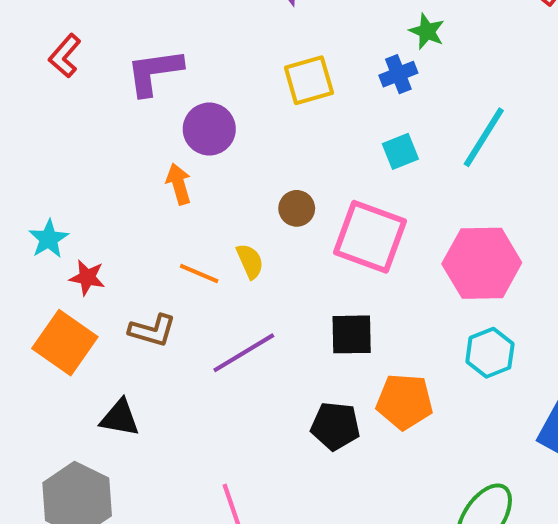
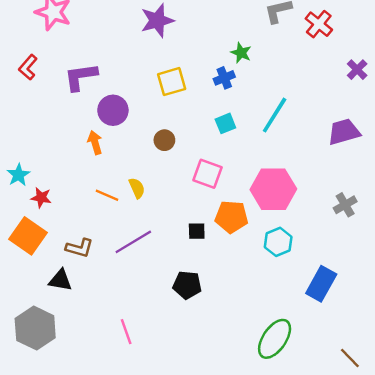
brown circle: (297, 208) -> (164, 140), moved
pink square: (370, 237) -> (208, 174), size x0.7
brown L-shape: (152, 330) -> (79, 248), moved
black square: (352, 334) -> (197, 231), size x0.7
orange pentagon: (405, 402) -> (231, 217), moved

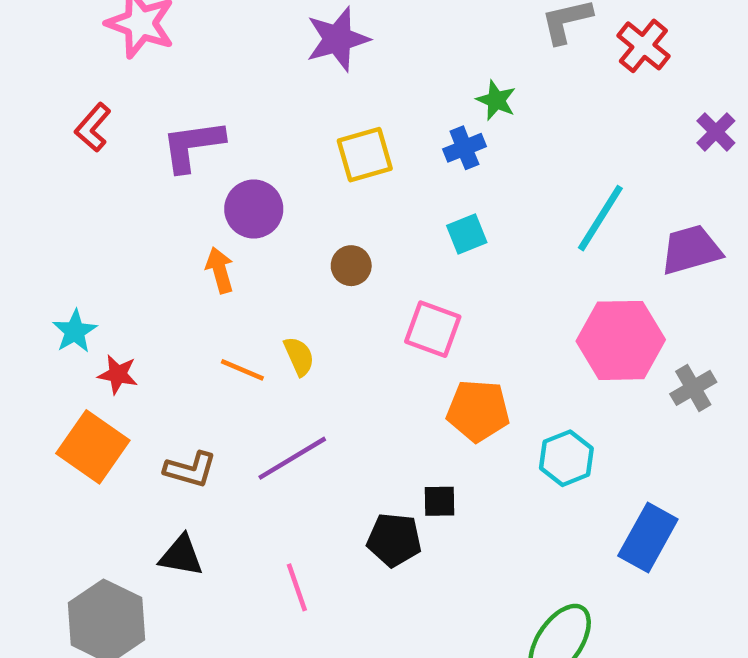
cyan line: (275, 115) -> (600, 218), moved
pink hexagon: (273, 189) -> (621, 340), moved
black square: (197, 231) -> (440, 501), moved
black triangle: (60, 280) -> (181, 556), moved
pink line: (126, 332) -> (297, 587), moved

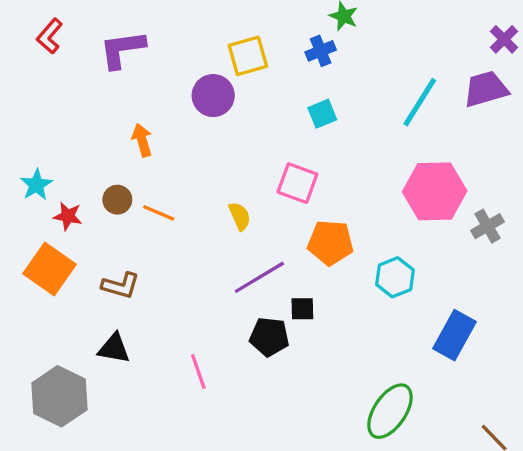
purple circle: (254, 209) -> (213, 96), moved
purple trapezoid: (691, 250) -> (486, 89), moved
brown circle: (351, 266) -> (117, 200), moved
yellow semicircle: (299, 356) -> (240, 216), moved
purple line: (292, 458) -> (259, 277), moved

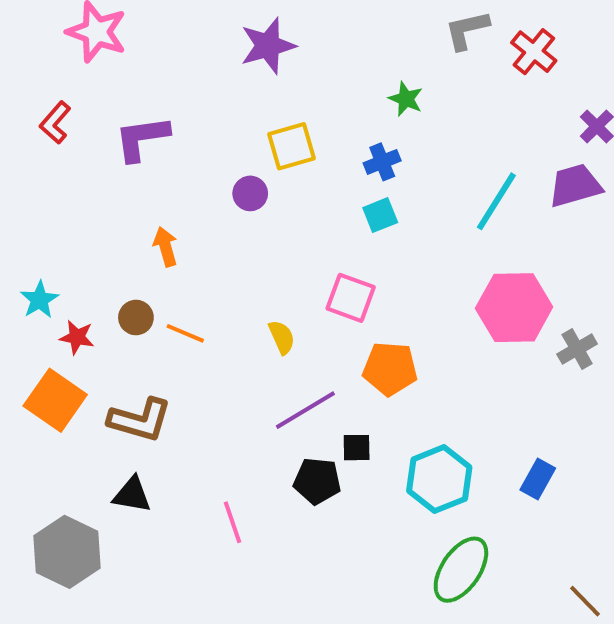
blue cross: (321, 51) -> (382, 162), moved
purple circle: (213, 96) -> (250, 193), size x0.7
cyan hexagon: (395, 277) -> (439, 479), moved, size x1.4
brown L-shape: (121, 286) -> (140, 420), size x1.4
blue rectangle: (454, 335) -> (538, 479), size x0.7

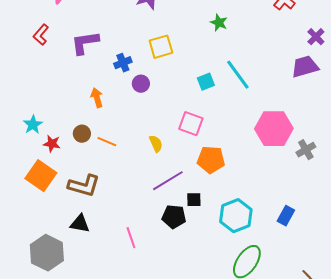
blue cross: (382, 162) -> (123, 63), moved
purple circle: (250, 193) -> (141, 84), moved
cyan line: (496, 201) -> (238, 75), moved, turned -68

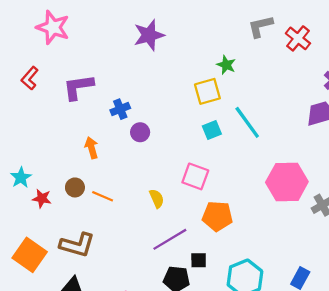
yellow square: (161, 47) -> (207, 91), moved
orange square: (41, 176) -> (30, 255), moved

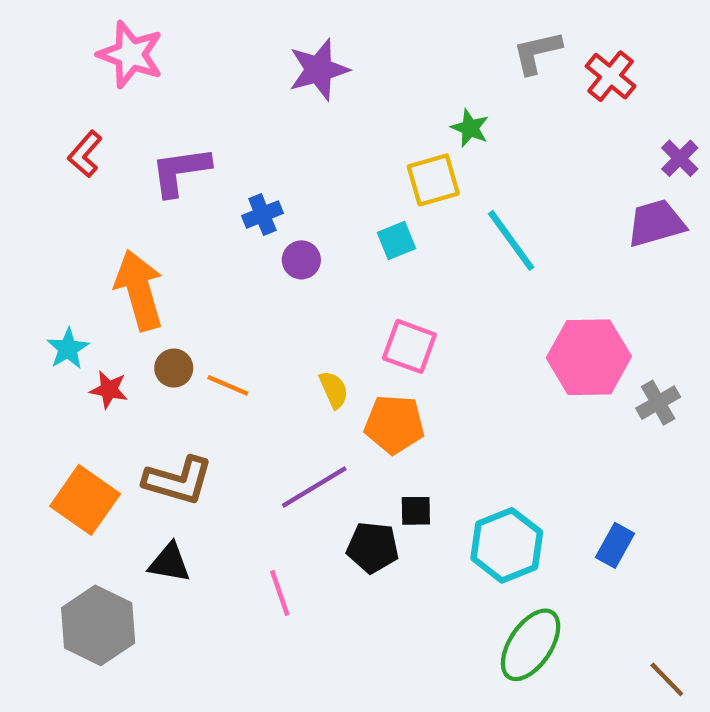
cyan square: (212, 130) -> (396, 240), moved
orange arrow: (92, 148) -> (139, 290), moved, size x1.8
orange pentagon: (217, 216) -> (394, 424), moved
purple line: (170, 239) -> (314, 487), moved

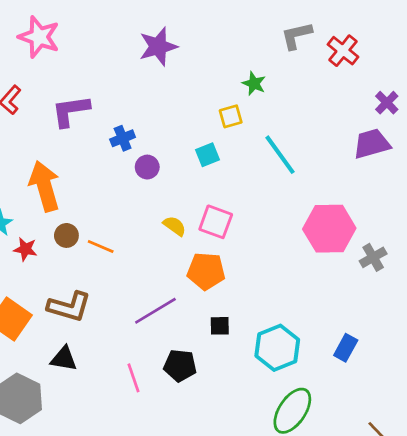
yellow square: (433, 180) -> (231, 116), size x0.7
yellow semicircle: (334, 390) -> (175, 226), moved, turned -30
black pentagon: (373, 548) -> (180, 366), moved

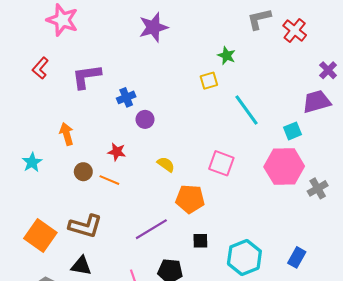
cyan square: (207, 155) -> (293, 131), moved
orange arrow: (45, 186) -> (67, 134), size x0.6
pink square: (216, 222) -> (221, 163), moved
red star: (25, 249) -> (117, 152), moved

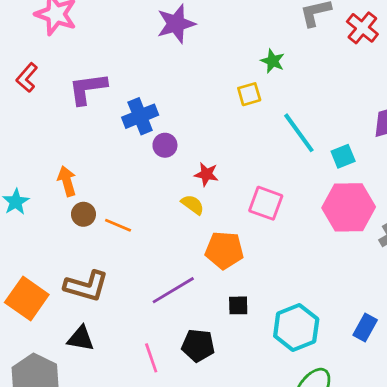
blue cross: (126, 97) -> (140, 116), size x1.4
cyan square: (293, 131) -> (343, 156), moved
orange arrow: (67, 134) -> (67, 181), moved
red star: (117, 152) -> (206, 174), moved

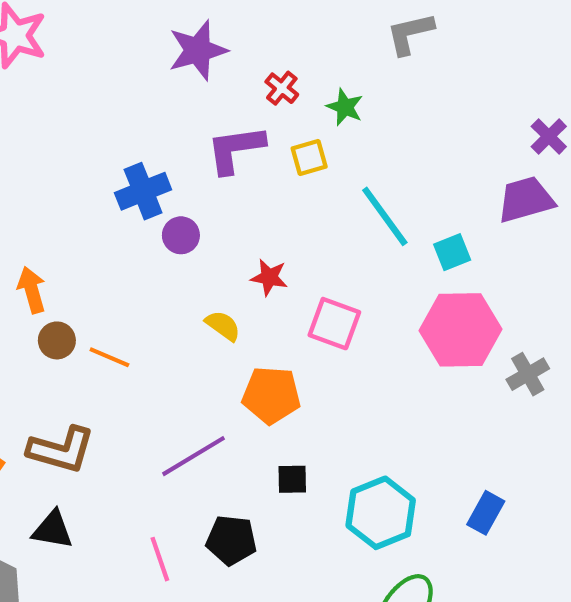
red cross: (362, 28) -> (282, 88), moved, size x0.7
purple L-shape: (88, 89) -> (236, 149), moved
red star: (206, 174) -> (269, 277), moved

